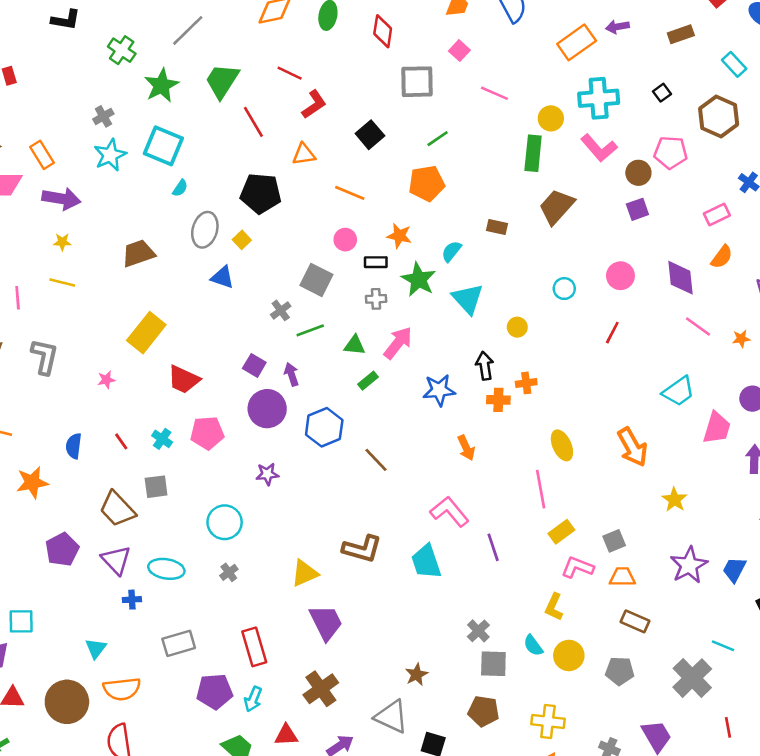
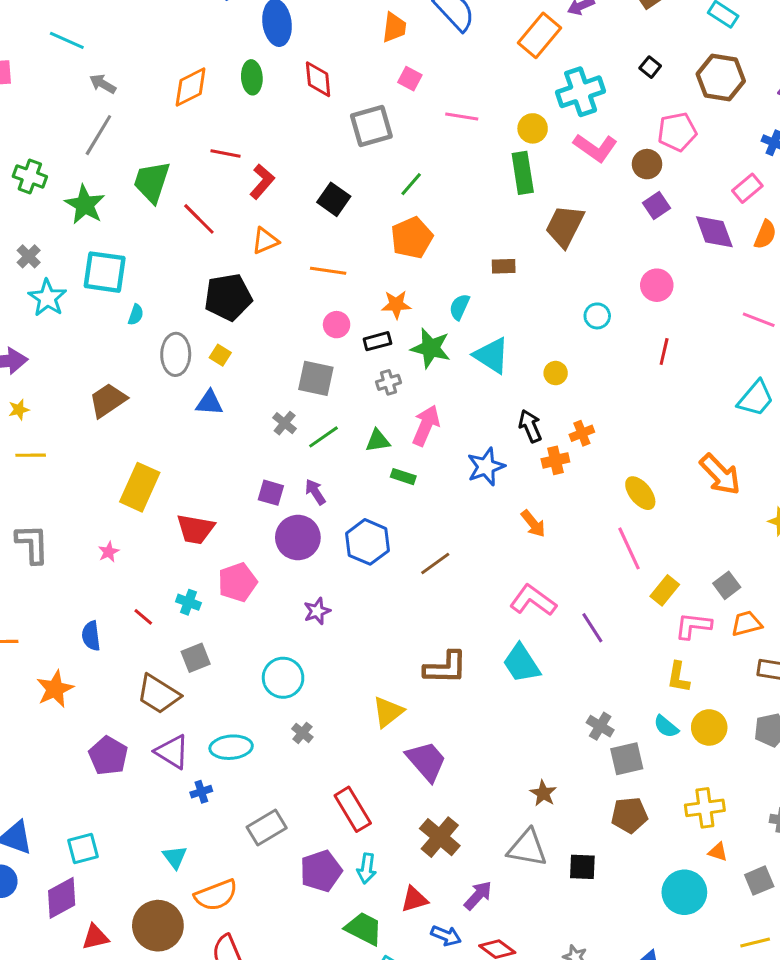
purple diamond: (680, 278) -> (714, 232), moved
green rectangle: (368, 381) -> (403, 477), turned 72
brown line: (376, 460) -> (435, 564), turned -68

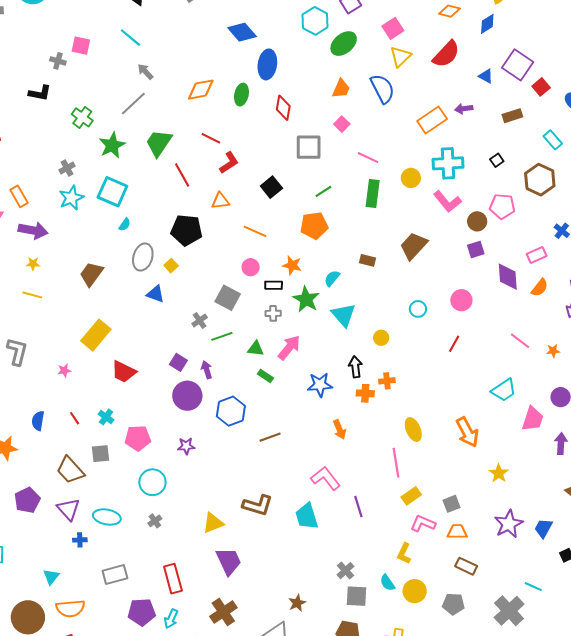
green rectangle: (523, 173) -> (373, 193), moved
brown trapezoid: (108, 400) -> (91, 274), turned -36
pink pentagon: (237, 582) -> (138, 438), moved

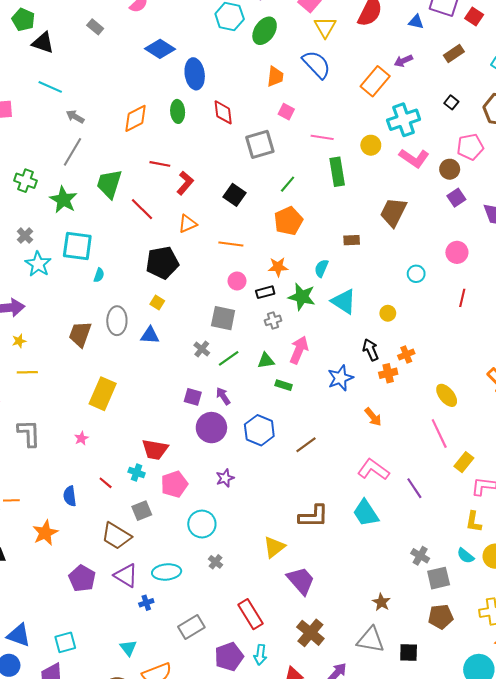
gray ellipse: (143, 257) -> (117, 321), moved
red trapezoid: (124, 372) -> (155, 449), moved

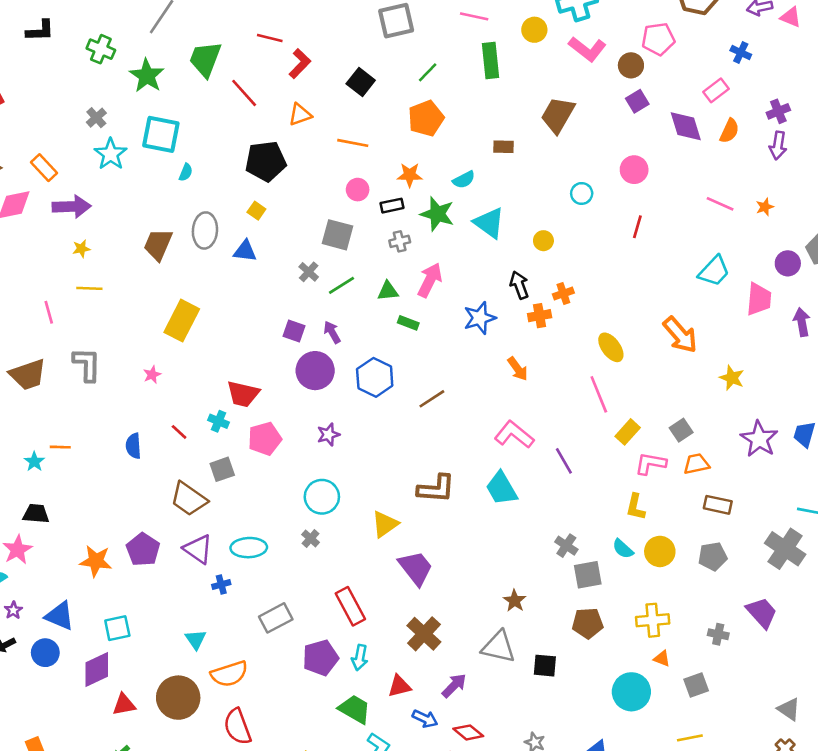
cyan semicircle: (321, 268) -> (464, 180), turned -144
cyan circle: (202, 524) -> (322, 497), moved
orange star: (45, 533) -> (96, 561), moved, turned 30

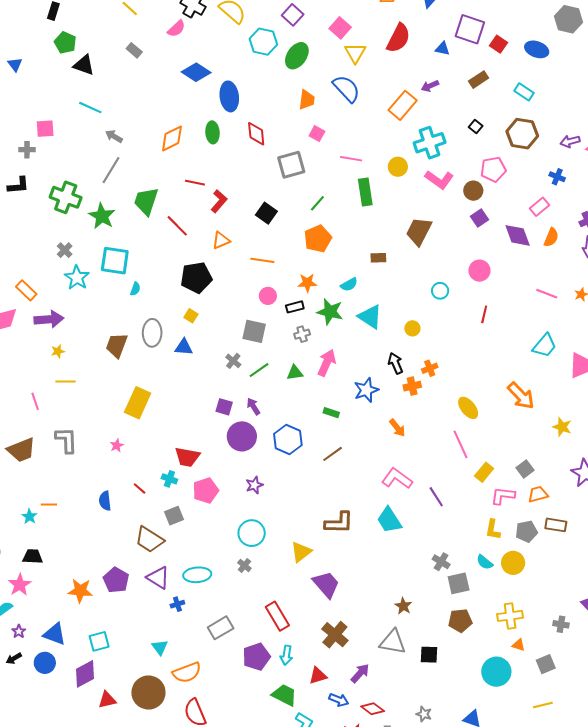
green cross: (101, 49) -> (66, 197), size x1.4
green rectangle: (408, 323) -> (331, 413), moved
gray pentagon: (713, 556) -> (526, 531), moved

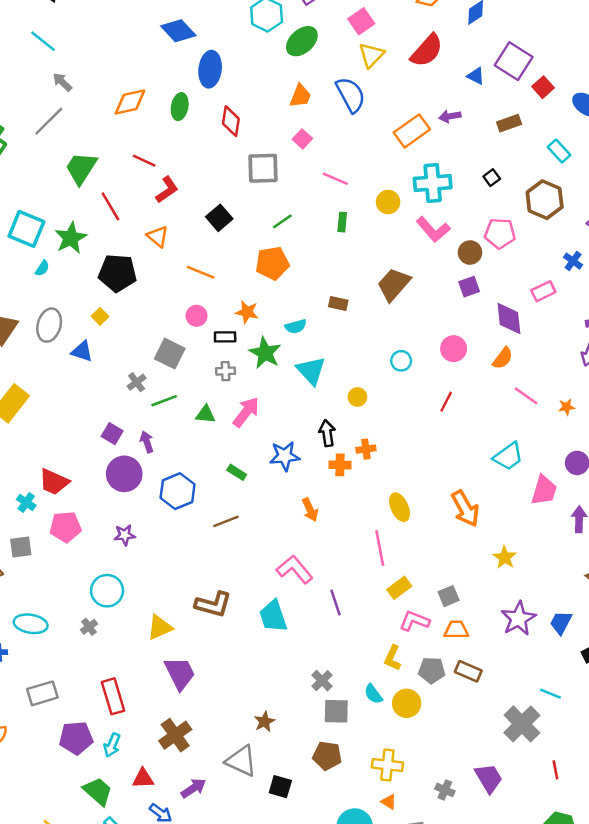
green rectangle: (365, 192) -> (342, 222), size x0.6
green star: (102, 216) -> (71, 238), moved
orange semicircle: (551, 237) -> (503, 358), moved
orange triangle: (221, 240) -> (158, 236), turned 48

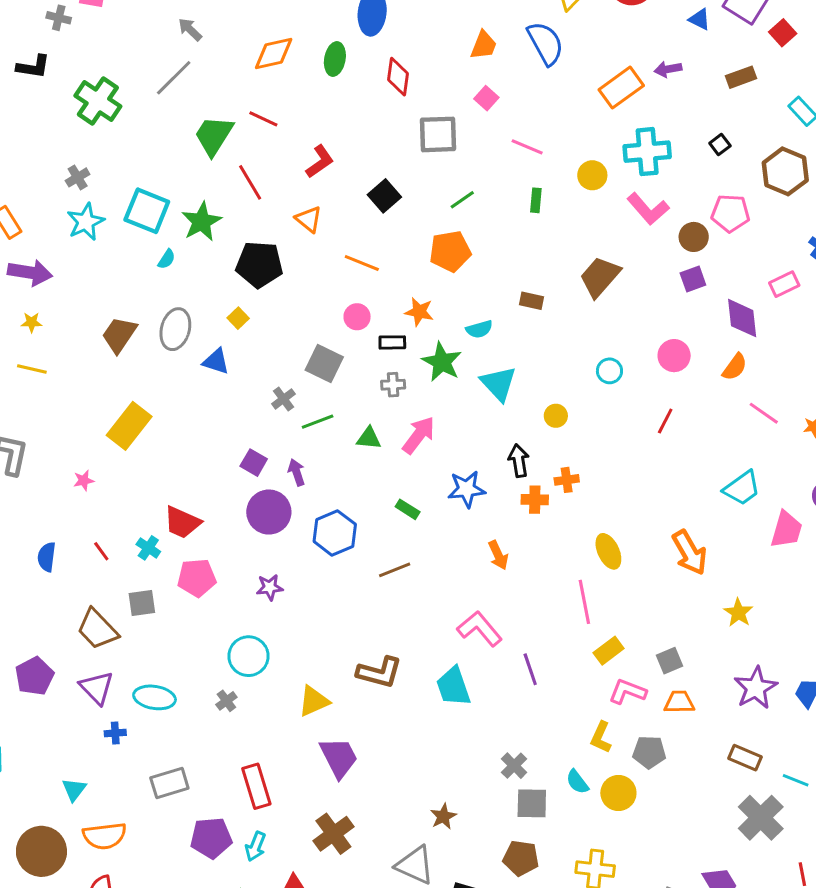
red line: (144, 161) -> (263, 119), moved
brown rectangle: (468, 671) -> (745, 758), moved

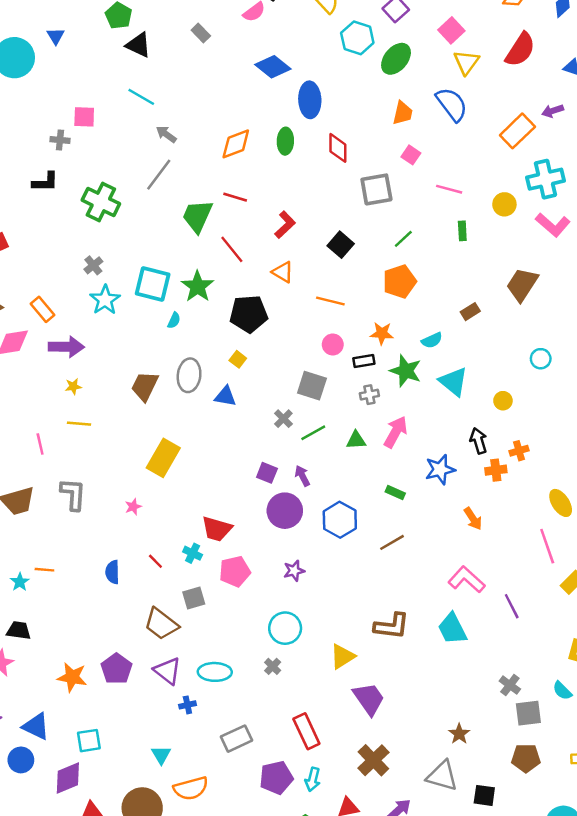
brown rectangle: (531, 301) -> (470, 312), turned -36

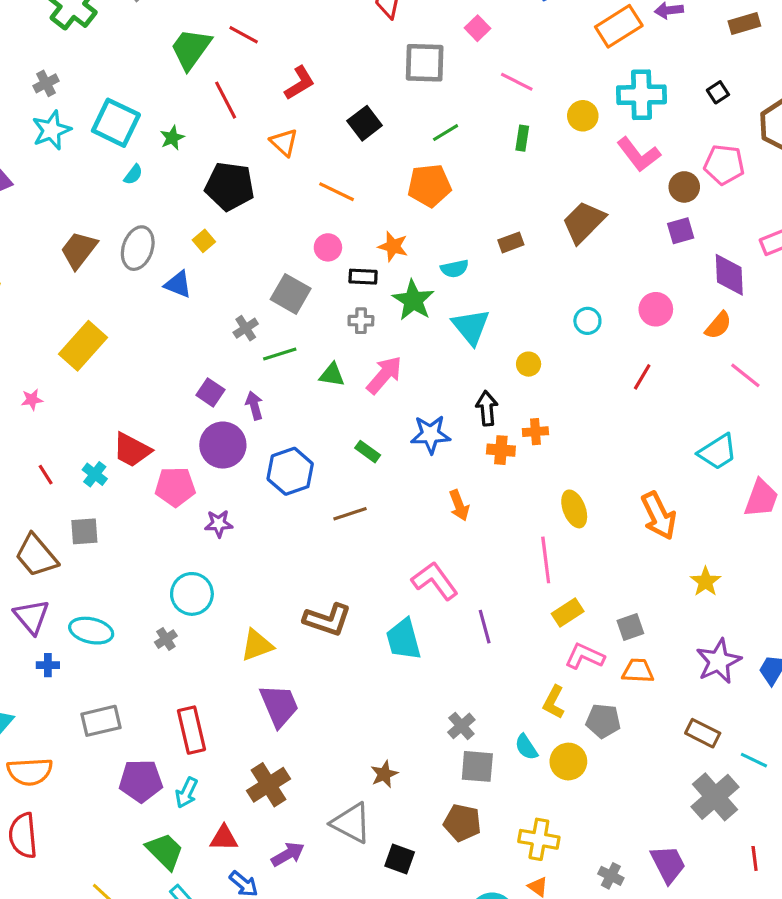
green star: (198, 286) -> (172, 138), size x0.6
pink pentagon: (235, 572) -> (175, 487), moved

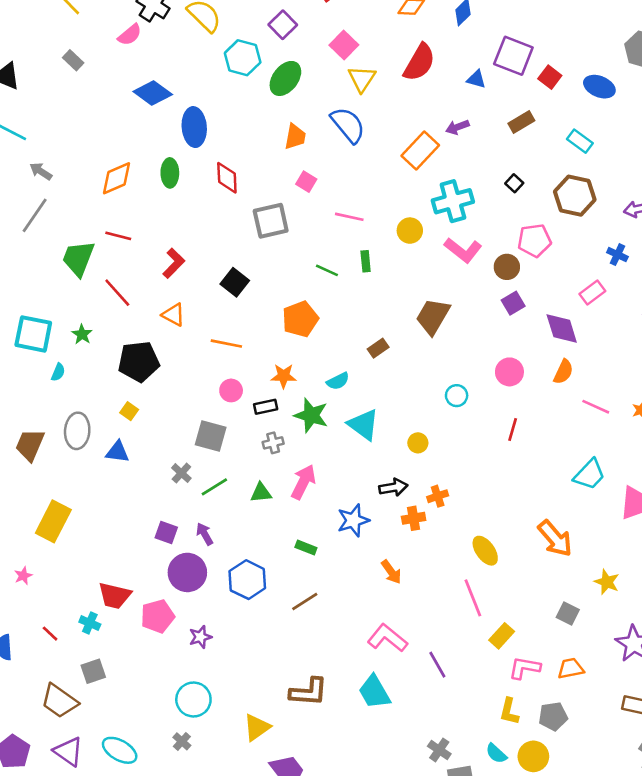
green line: (446, 133) -> (327, 270), moved, turned 70
black arrow: (487, 408) -> (393, 487), turned 100
gray square: (630, 627) -> (568, 613), moved, turned -30
cyan ellipse: (91, 631) -> (120, 750), turned 32

